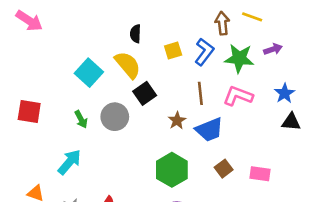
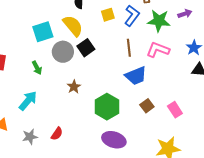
cyan square: (89, 73) -> (43, 32), turned 30
gray circle: (115, 117) -> (63, 52), moved
brown star: (177, 121) -> (74, 87), moved
pink rectangle: (260, 174) -> (175, 110), turned 49

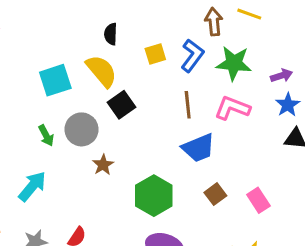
purple arrow: (185, 14) -> (282, 76), moved
gray circle: (63, 52) -> (82, 129), moved

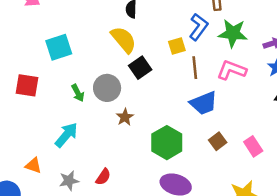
yellow square: (155, 54) -> (177, 46), moved
cyan square: (55, 80) -> (59, 47), moved

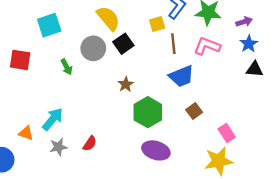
gray circle: (107, 88) -> (93, 48), moved
brown star: (125, 117) -> (126, 84), moved
cyan arrow: (66, 135) -> (53, 119), moved
pink rectangle: (253, 146) -> (227, 133), moved

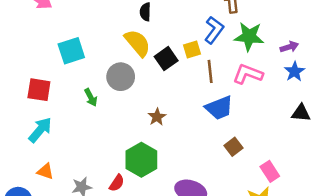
black square: (123, 44) -> (166, 59), moved
black triangle: (255, 69) -> (301, 113), moved
green hexagon: (148, 112) -> (141, 160), moved
cyan arrow: (53, 119) -> (40, 130), moved

